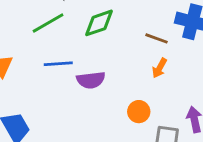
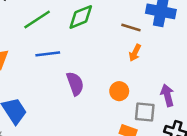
purple semicircle: (91, 80) -> (75, 84), moved, turned -100

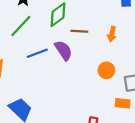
brown line: (131, 27) -> (79, 31), moved
purple semicircle: (75, 84) -> (63, 50), moved

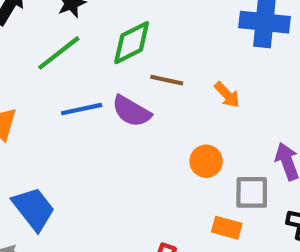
orange arrow: (112, 34) -> (227, 95), turned -64
purple semicircle: (63, 50) -> (131, 111), turned 145

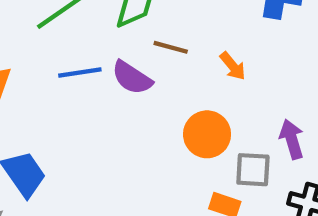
orange circle: (206, 161) -> (207, 134), size x1.4

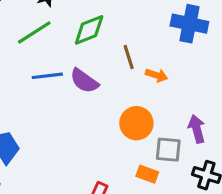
brown line: (171, 47) -> (129, 57), moved, turned 55
orange arrow: (233, 66) -> (157, 75), turned -35

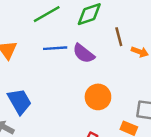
orange circle: (136, 123) -> (98, 97), moved

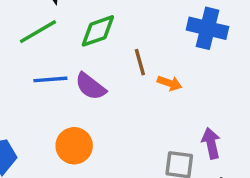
orange circle: (98, 97) -> (74, 146), moved

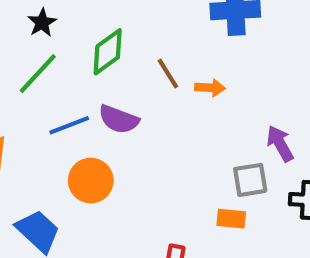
orange circle: (74, 146) -> (91, 181), moved

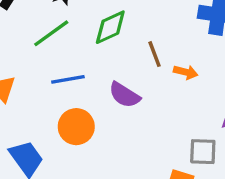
purple semicircle: (119, 119) -> (124, 95), moved

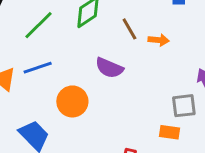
blue line: (68, 79) -> (38, 68), moved

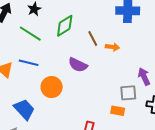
green line: (38, 25) -> (30, 34), turned 75
blue line: (38, 68) -> (29, 63), turned 30

